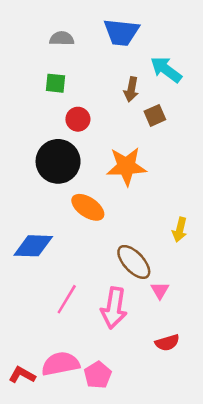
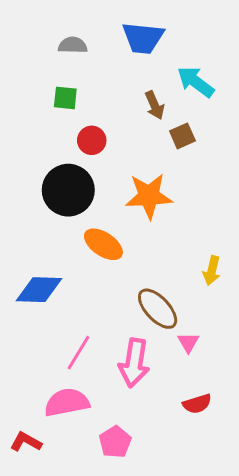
brown arrow: (131, 89) -> (155, 105), turned -35
pink semicircle: (61, 364) -> (67, 402), moved

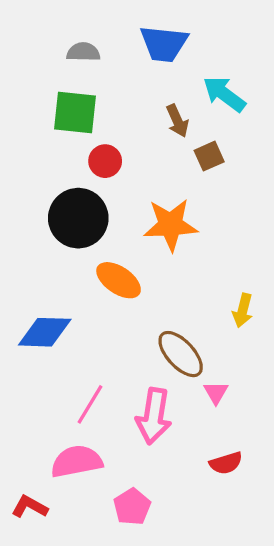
green square: (65, 98) -> (75, 112), size x1.6

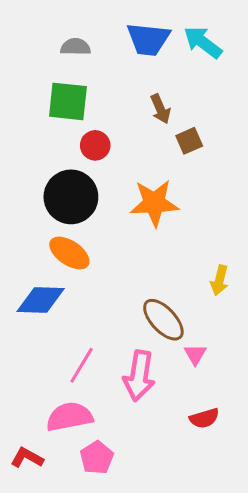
cyan arrow: (224, 94) -> (203, 42), moved
orange ellipse: (119, 280) -> (69, 253), moved
pink pentagon: (132, 507) -> (97, 458), moved

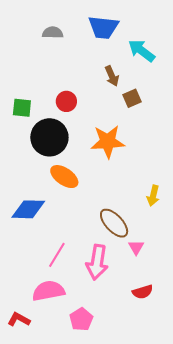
cyan arrow: (203, 42) -> (142, 51), moved
green square: (68, 101) -> (22, 108), moved, size x0.7
orange ellipse: (69, 253) -> (64, 177), moved
pink pentagon: (97, 458) -> (81, 319), moved

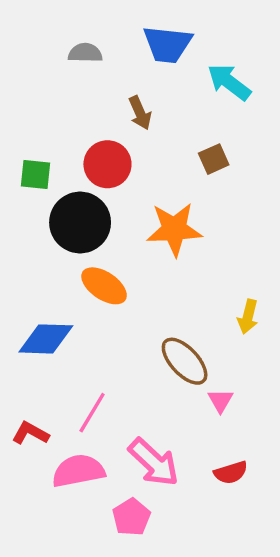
brown arrow: (112, 76) -> (140, 113), moved
red circle: (66, 101) -> (107, 164), size x1.4
pink arrow: (97, 262) -> (154, 462), moved, turned -56
red L-shape: (19, 319) -> (30, 433), moved

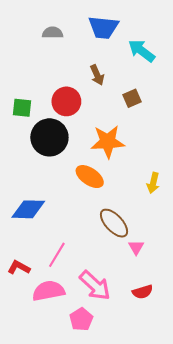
brown arrow: (140, 113) -> (97, 75), moved
orange ellipse: (104, 286) -> (90, 177), moved
yellow arrow: (248, 317) -> (153, 183), moved

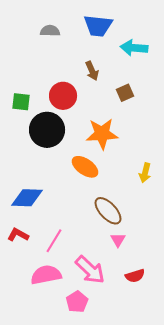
cyan arrow: (142, 51) -> (134, 48), turned -32
pink triangle: (136, 247) -> (118, 240), moved
red L-shape: (19, 267) -> (18, 235), moved

